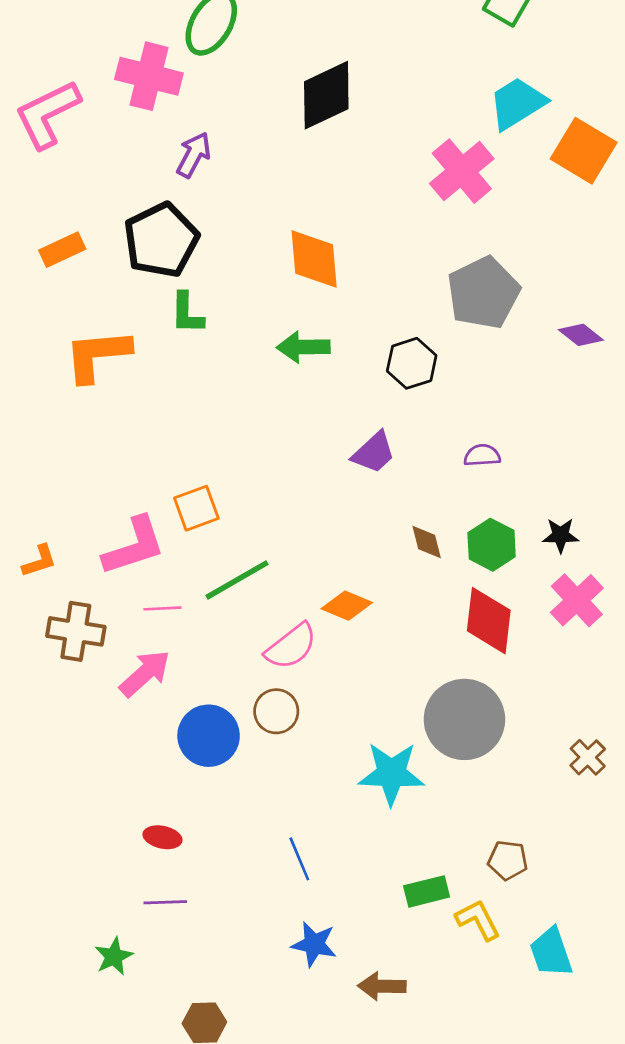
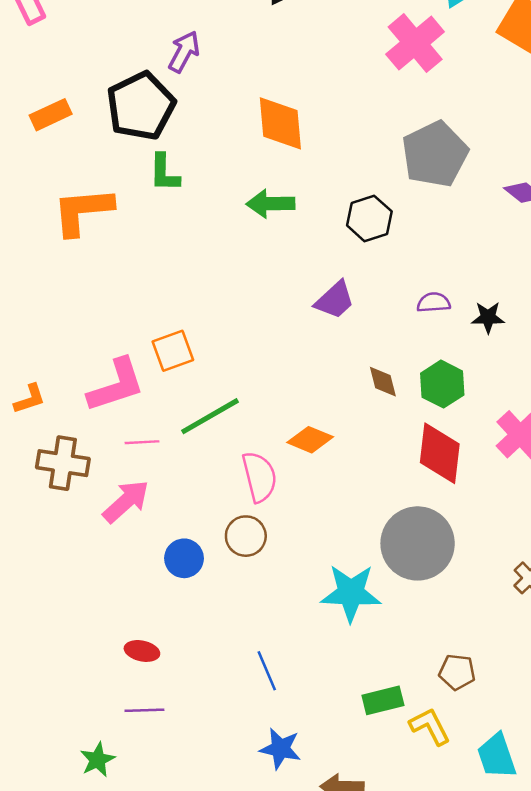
purple arrow: (194, 155) -> (184, 52), moved
black star: (561, 535) -> (488, 317), moved
pink semicircle: (291, 646) -> (259, 477), turned -66
blue circle: (209, 736) -> (184, 558), size x0.7

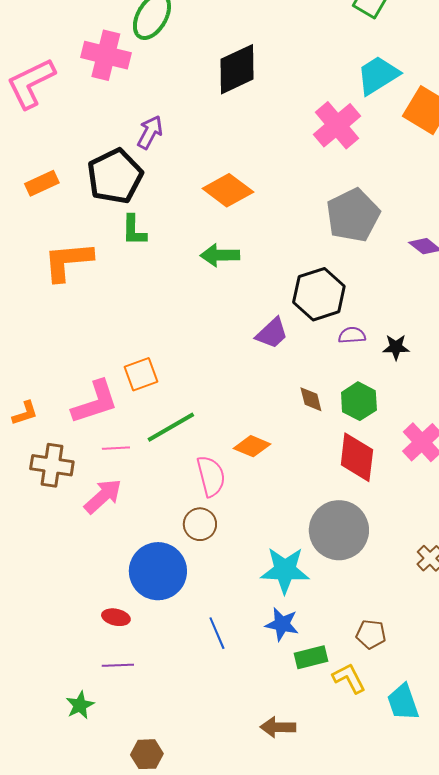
orange diamond: (280, 123) -> (228, 190), turned -48
black hexagon: (369, 218) -> (319, 294), moved, size x1.4
blue circle: (184, 558) -> (158, 571), moved, size x1.8
blue star: (280, 749) -> (282, 624), moved

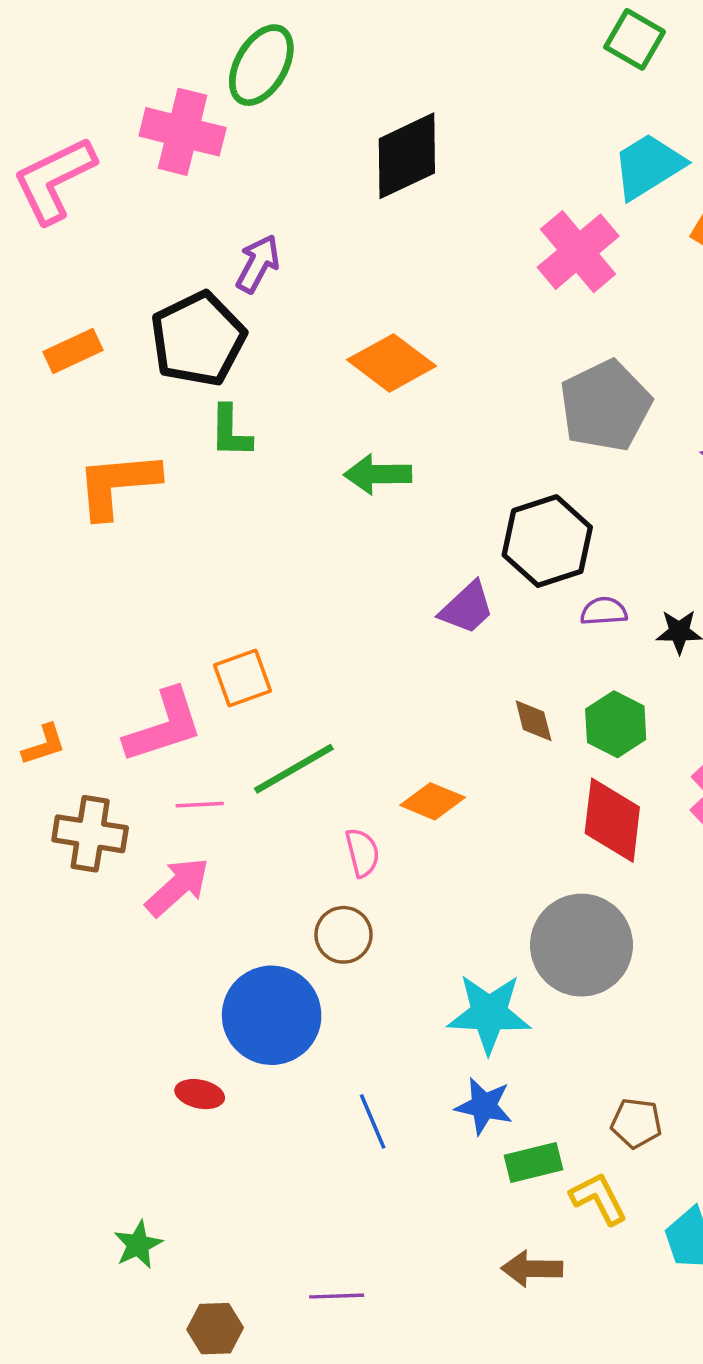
pink semicircle: (211, 476) -> (362, 853), size x0.7
purple line: (118, 665) -> (337, 1296), moved
brown arrow: (278, 727) -> (532, 1269), moved
brown hexagon: (147, 754) -> (215, 1329), moved

